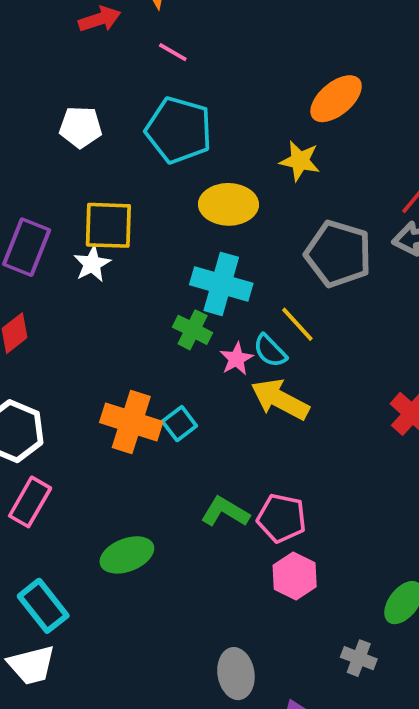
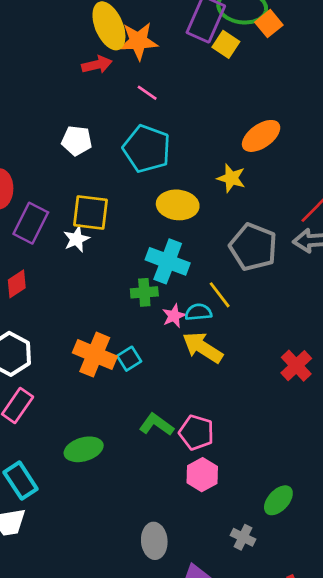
green cross: (193, 330) -> (144, 292), turned -36
cyan semicircle: (270, 351) -> (198, 312), turned 124

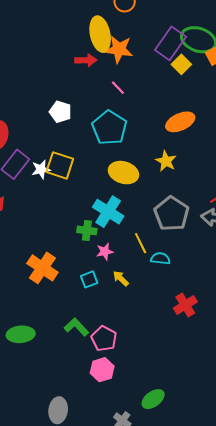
orange ellipse: (261, 136) -> (180, 122), moved
white star: (77, 239) -> (41, 169), moved
cyan semicircle: (198, 312) -> (160, 258), moved
yellow arrow: (203, 347) -> (121, 278), size x0.6
cyan square: (129, 359) -> (89, 279), moved

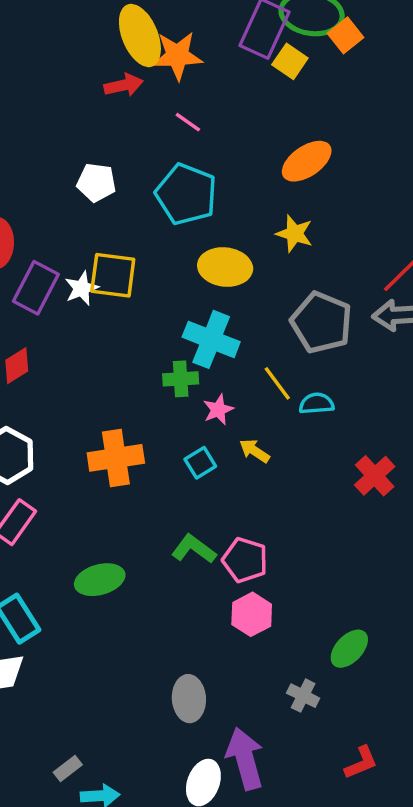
orange cross: (42, 268) -> (116, 458), turned -32

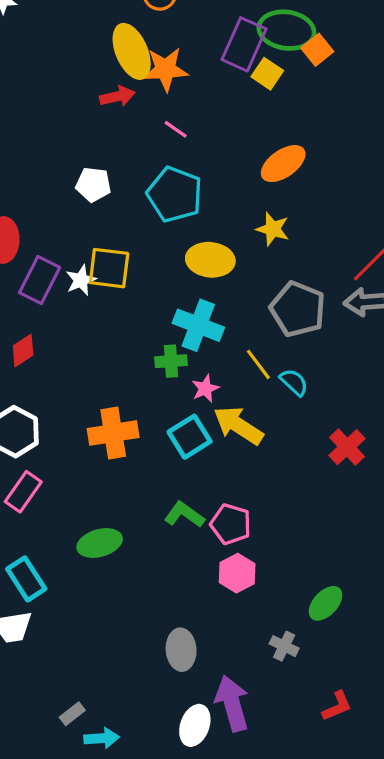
cyan semicircle: (317, 403) -> (294, 382), turned 48
yellow arrow: (254, 451) -> (238, 425), size x1.8
cyan square: (200, 463) -> (190, 437), size x1.5

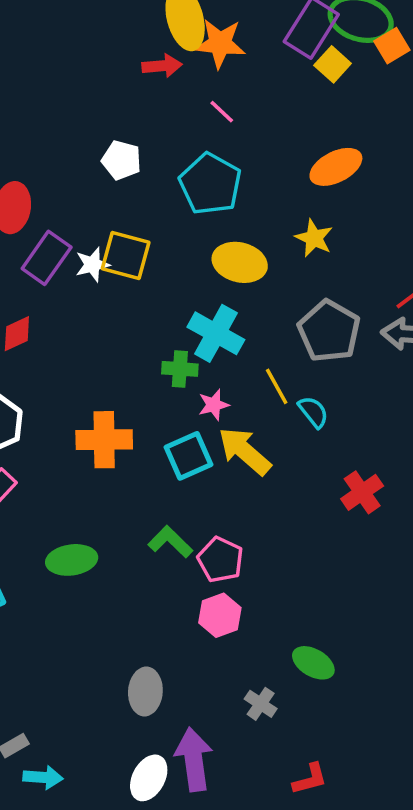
green ellipse: (325, 603) -> (313, 663), turned 69

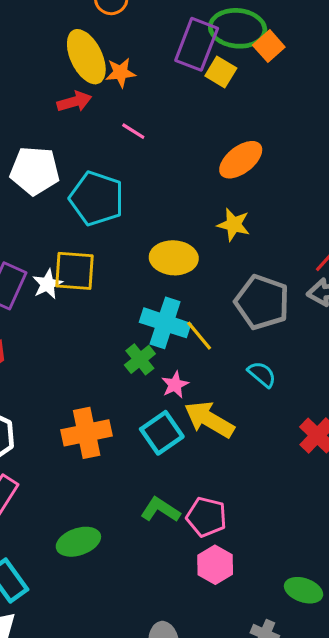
orange star: (220, 43) -> (121, 73), size x0.7
white pentagon: (122, 160) -> (35, 171), moved, size x1.4
cyan pentagon: (210, 184) -> (97, 198), moved
green cross: (180, 369) -> (140, 359), turned -32
yellow line: (277, 386) -> (199, 336), moved

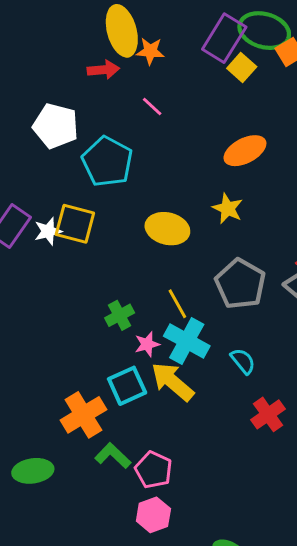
cyan cross: (165, 323) -> (187, 341), moved
cyan semicircle: (262, 374) -> (243, 361), moved
orange cross: (87, 433) -> (83, 415), moved, turned -30

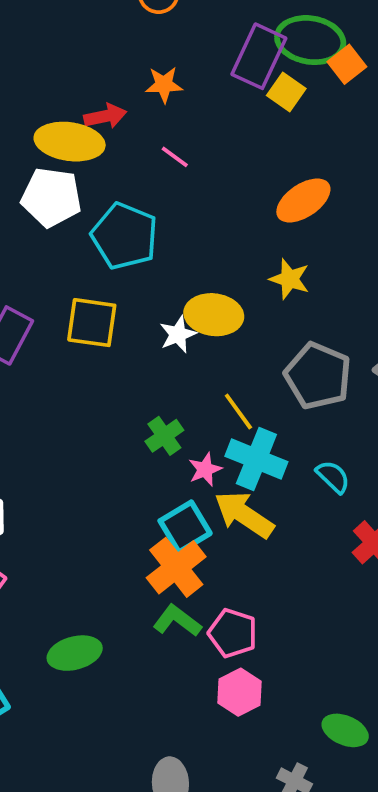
yellow ellipse: (122, 31) -> (70, 142), moved, turned -60
white star: (48, 231) -> (178, 334), moved
orange cross: (83, 415) -> (176, 567), moved

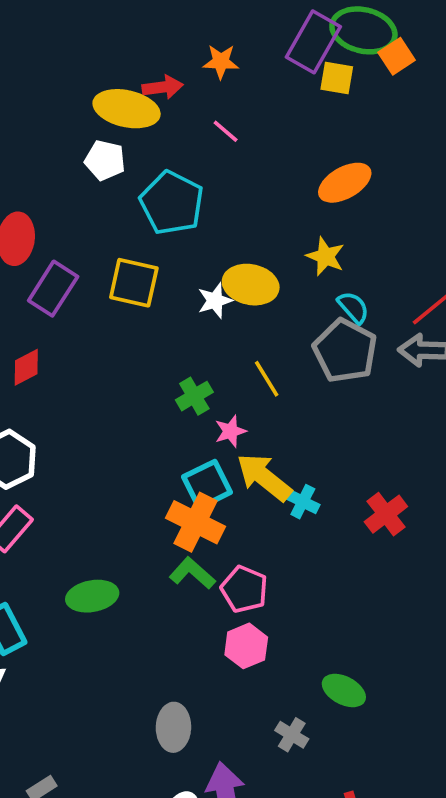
yellow square: (286, 92) -> (337, 78), turned -30
white pentagon: (51, 197) -> (105, 160), size x0.7
cyan cross: (256, 459) -> (303, 502), moved, size x0.6
cyan semicircle: (333, 477) -> (353, 307), moved
orange cross: (176, 567) -> (195, 522), turned -30

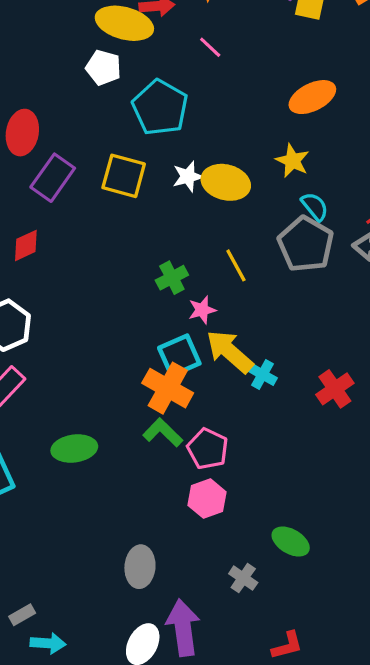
white star: (215, 301) -> (188, 177), moved

